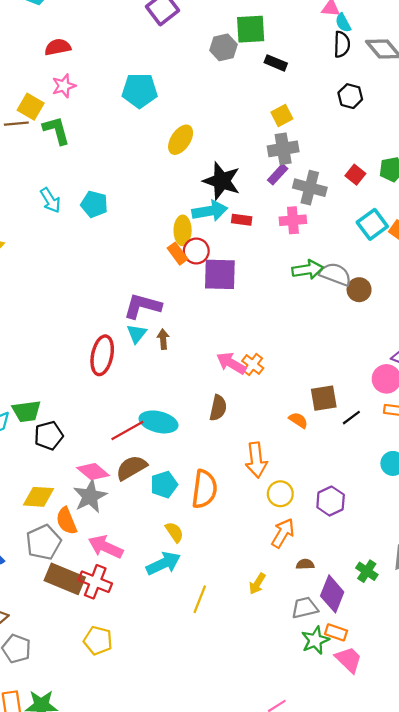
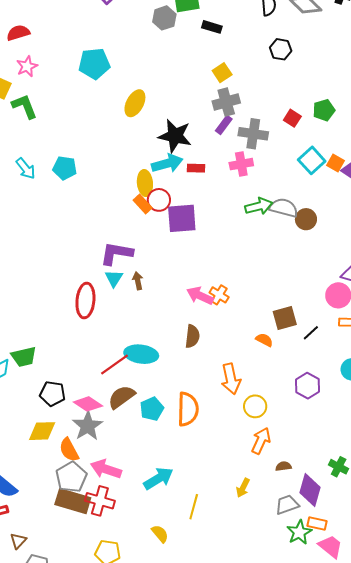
black pentagon: (49, 436) -> (53, 394), moved, turned 30
purple hexagon: (331, 501) -> (308, 386), moved
yellow semicircle: (174, 532) -> (160, 534), moved
gray pentagon: (43, 542) -> (71, 477), moved

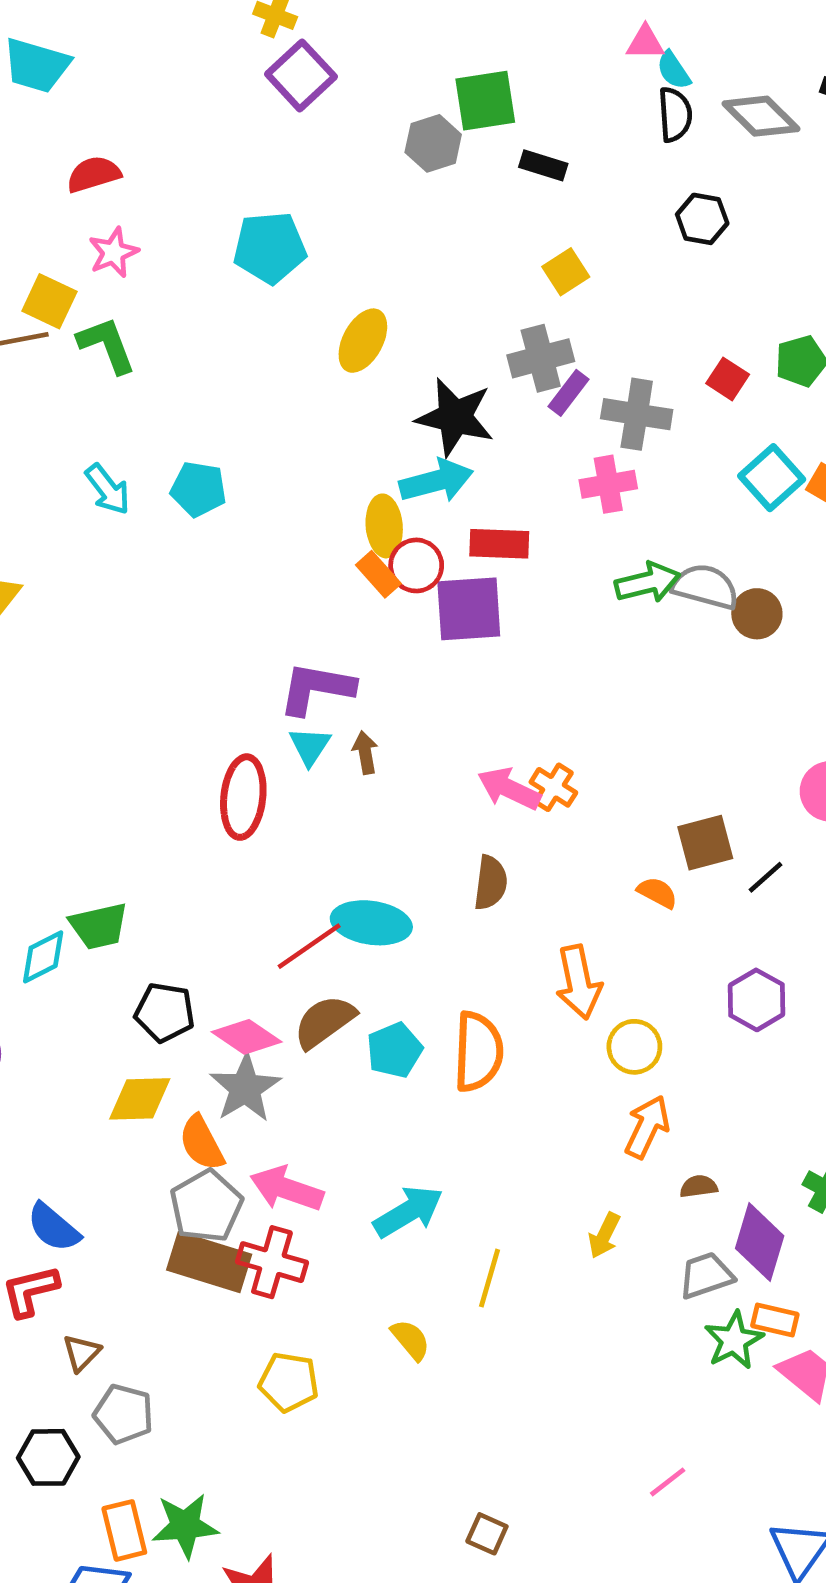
gray cross: (226, 102) -> (541, 358), moved
red rectangle: (196, 168) -> (499, 544), moved, size x1.4

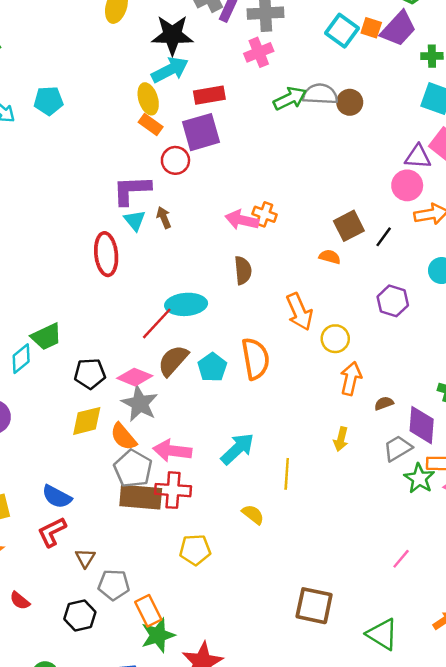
red circle: (416, 565) -> (175, 160), moved
orange rectangle: (124, 1530) -> (148, 611), moved
brown square: (487, 1534) -> (314, 606), size x1.8

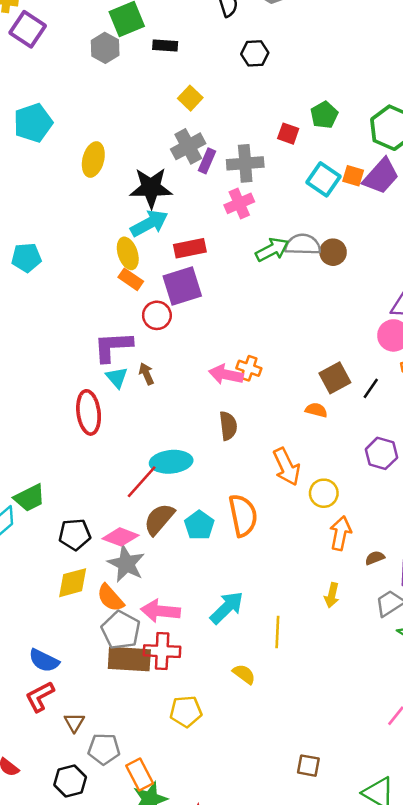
brown square: (314, 606) -> (308, 766), size x0.6

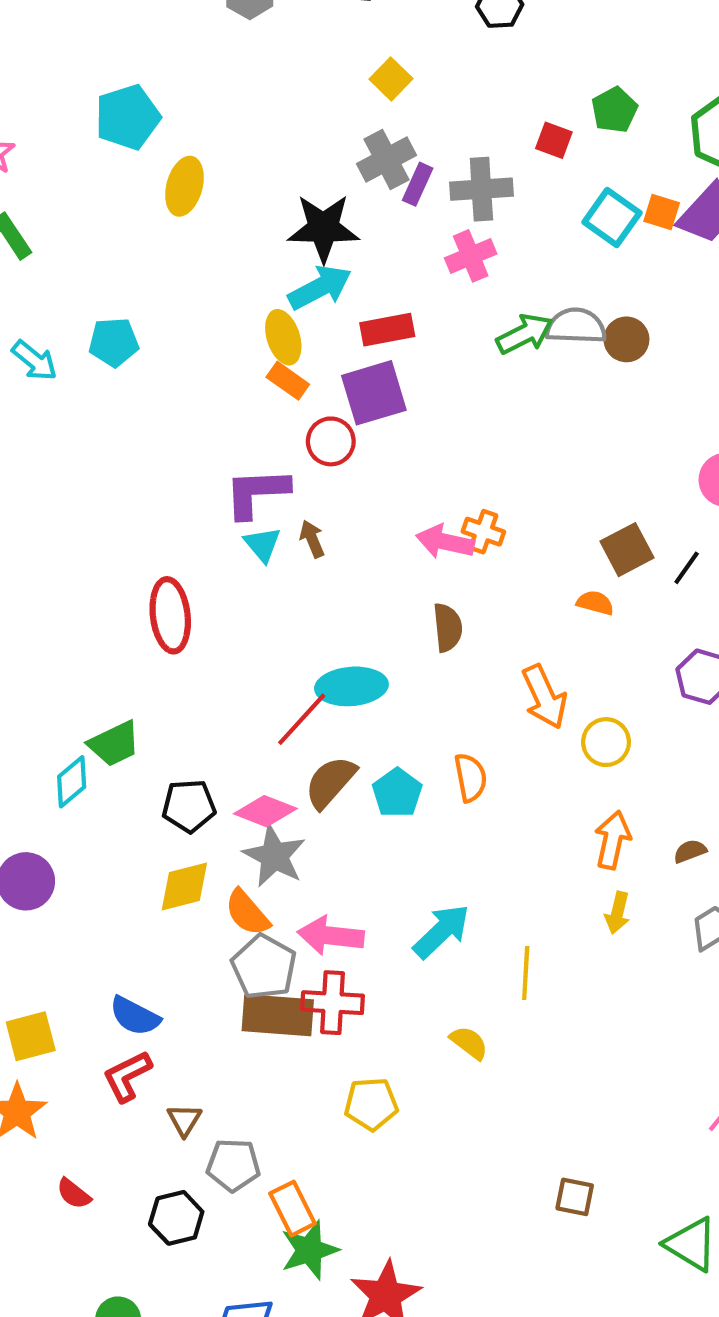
yellow ellipse: (93, 160) -> (184, 186), moved
red ellipse: (89, 412) -> (170, 615), moved
orange semicircle: (243, 515) -> (471, 778), size x0.7
orange arrow: (340, 533) -> (613, 840), moved

